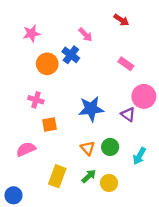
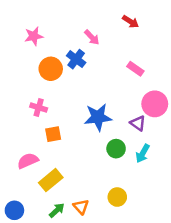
green circle: (110, 147) -> (116, 149), moved
orange triangle: (88, 148) -> (81, 207), moved
cyan arrow: (139, 156) -> (143, 153), moved
yellow rectangle: (57, 176) -> (51, 180), moved, turned 30
green arrow: (89, 176) -> (57, 210), moved

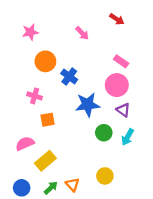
blue cross: (76, 59) -> (69, 76), moved
pink circle: (155, 104) -> (117, 85), moved
blue circle: (14, 210) -> (22, 188), moved

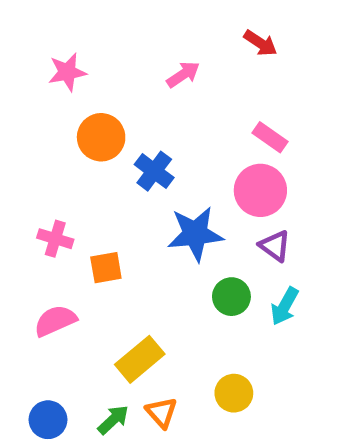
pink arrow: (82, 33) -> (183, 75), turned -80
pink cross: (35, 96) -> (55, 239), moved
yellow rectangle: (45, 161) -> (140, 359), moved

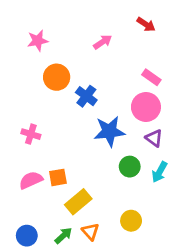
orange square: (106, 268) -> (58, 177), moved

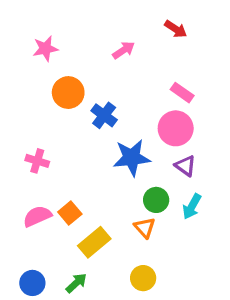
orange square: (58, 177) -> (70, 213), turned -30
yellow circle: (131, 221) -> (143, 278), moved
orange triangle: (90, 232) -> (145, 228), moved

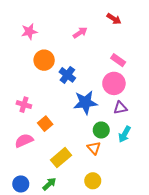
purple triangle: (185, 166) -> (120, 108), turned -48
orange square: (70, 213) -> (45, 124), moved

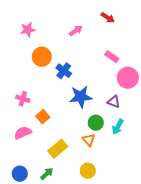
pink circle: (114, 83) -> (128, 78), moved
purple triangle: (120, 108) -> (114, 102), turned 32

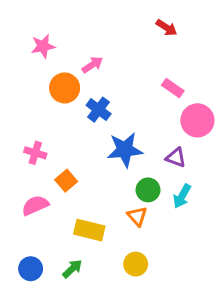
pink arrow: (76, 31) -> (92, 65), moved
yellow rectangle: (58, 149) -> (89, 230), turned 54

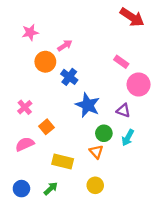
red arrow: (167, 28) -> (132, 17), moved, size x1.6
blue star: (125, 150) -> (88, 105), turned 30
pink cross: (35, 153) -> (25, 107), turned 32

